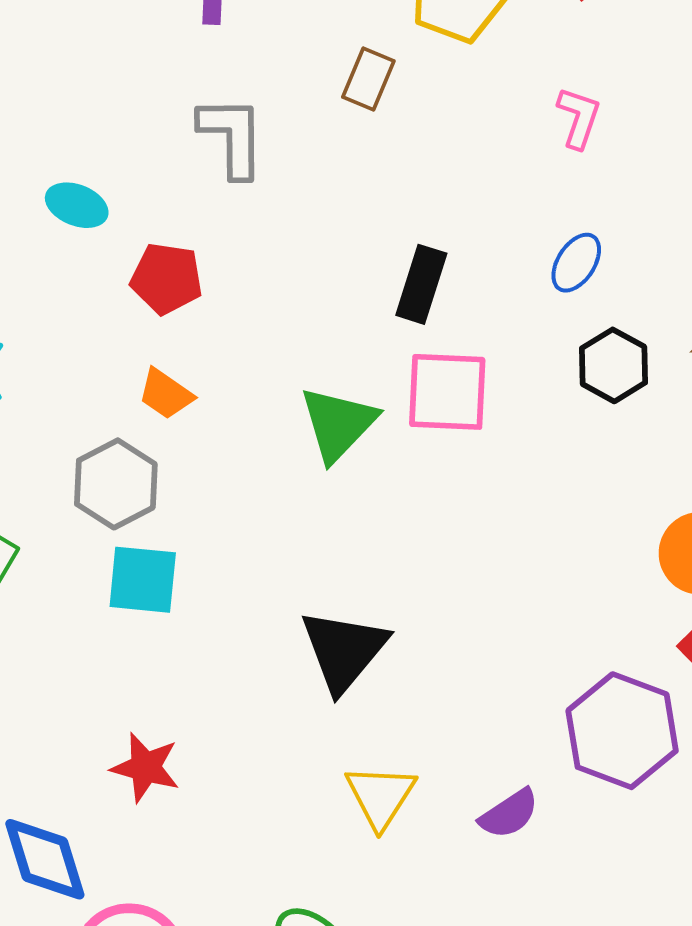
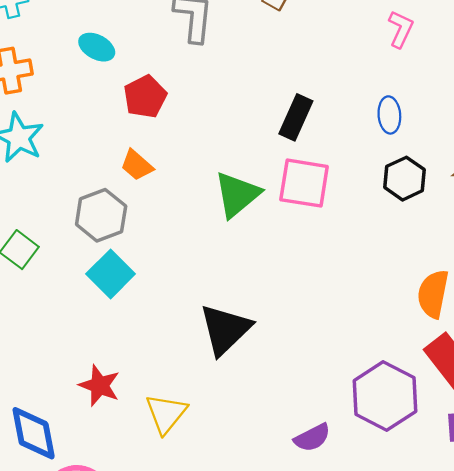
blue ellipse: (576, 263) -> (389, 115), turned -44
red pentagon: (167, 279) -> (145, 97), turned 30
cyan square: (143, 580) -> (111, 274), turned 33
yellow triangle: (381, 796) -> (166, 414), moved

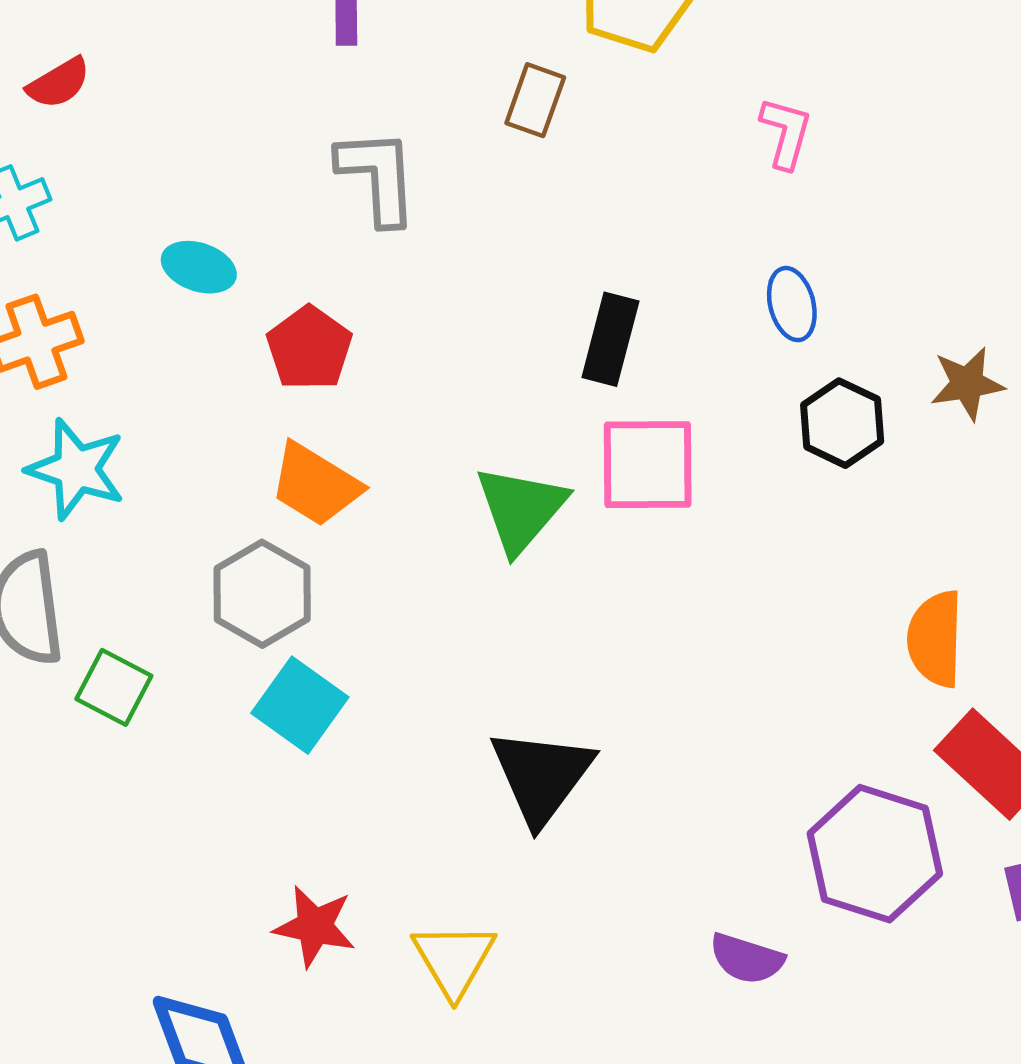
orange trapezoid: (137, 165) -> (315, 485), size x1.4
purple semicircle: (312, 438) -> (747, 959), turned 54

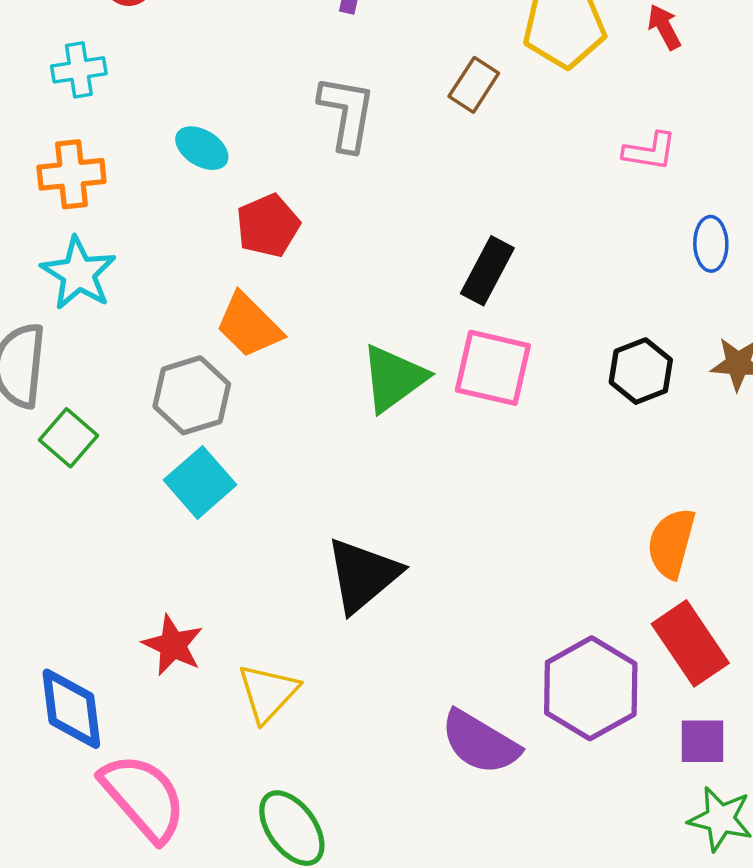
pink L-shape: (786, 133) -> (650, 151), turned 70
blue ellipse: (792, 304) -> (711, 244), moved
purple semicircle: (747, 959) -> (480, 742), size x1.5

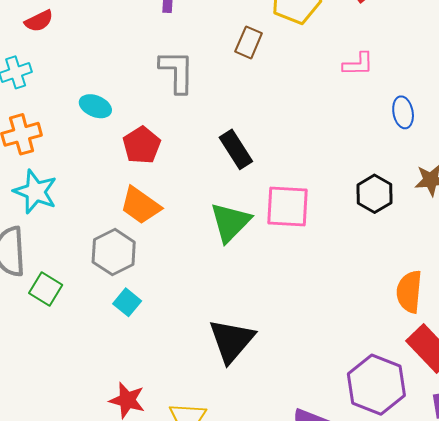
black rectangle: (487, 271) -> (236, 149), moved, turned -51
cyan square: (200, 482) -> (127, 302), size x0.7

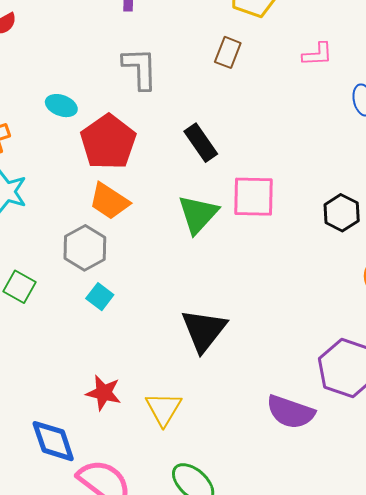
brown rectangle: (249, 42) -> (228, 52), moved
red pentagon: (142, 145) -> (108, 142), size x1.5
black hexagon: (374, 194) -> (342, 213), moved

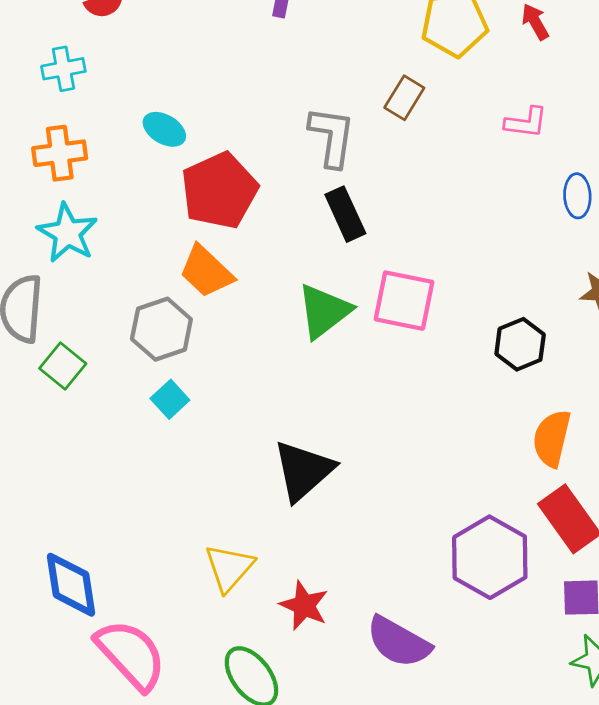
gray L-shape: (140, 68) -> (332, 137), moved
red star: (104, 393) -> (304, 605), moved
purple semicircle: (290, 412) -> (399, 642), moved

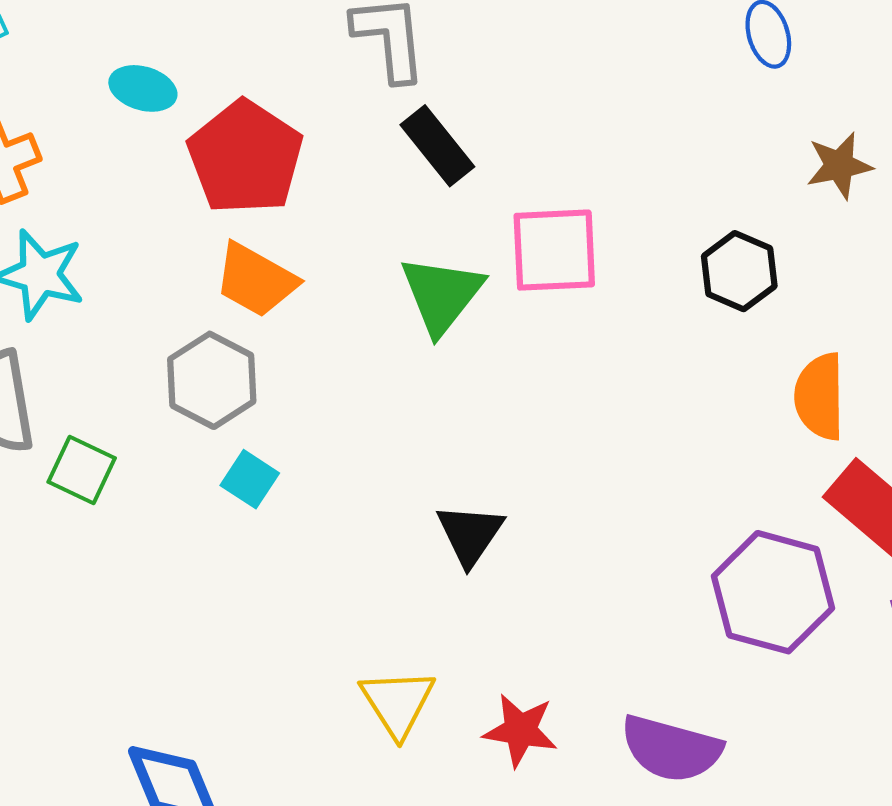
black triangle: (303, 471) -> (470, 534), size x0.7

